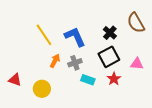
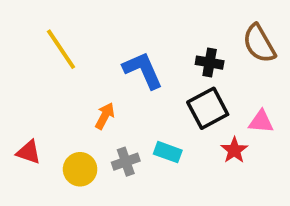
black cross: (110, 33) -> (210, 63), turned -32
yellow line: (44, 35) -> (61, 49), moved
gray cross: (75, 63) -> (126, 162), moved
red star: (114, 79) -> (234, 150), moved

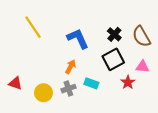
brown semicircle: (259, 43) -> (141, 36), moved
black cross: (210, 63) -> (114, 34), turned 32
orange arrow: (105, 116) -> (71, 67), moved

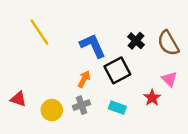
black square: (113, 59) -> (117, 70), moved
pink triangle: (142, 67) -> (169, 79), turned 40
cyan rectangle: (91, 83) -> (117, 108), moved

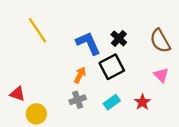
black cross: (136, 41) -> (119, 38), moved
red star: (152, 98) -> (142, 102), moved
cyan rectangle: (117, 108) -> (112, 102), turned -56
yellow circle: (52, 110) -> (36, 114), moved

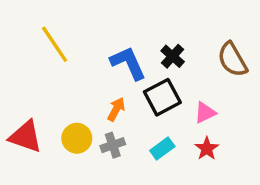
pink triangle: (161, 75) -> (205, 113), moved, turned 49
red triangle: (17, 94) -> (26, 137), size x1.5
yellow circle: (36, 114) -> (77, 138), moved

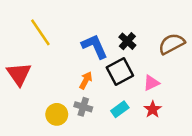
brown semicircle: (232, 60) -> (172, 44), turned 92
red triangle: (26, 137) -> (19, 74), moved, turned 36
yellow circle: (77, 138) -> (57, 114), moved
gray cross: (113, 145) -> (83, 107), turned 36

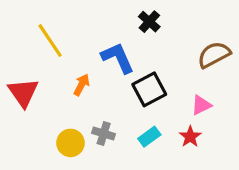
black cross: (127, 41) -> (149, 22), moved
orange arrow: (86, 80) -> (82, 85), moved
pink triangle: (151, 83) -> (201, 105), moved

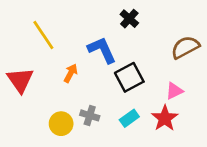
red star: (190, 137) -> (165, 118), size x1.4

